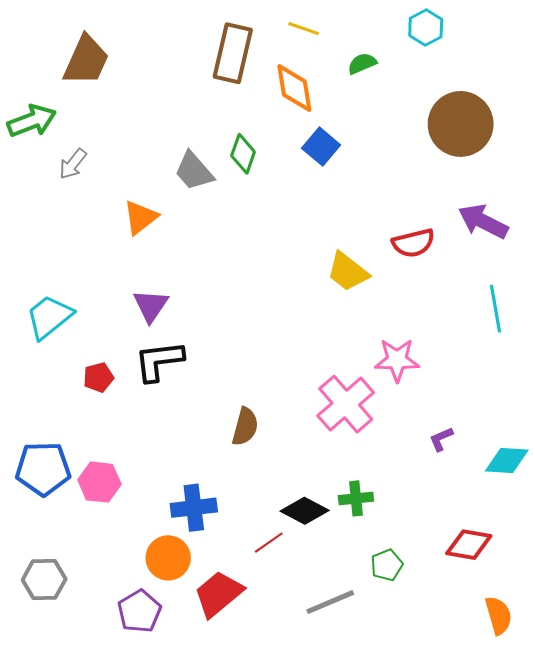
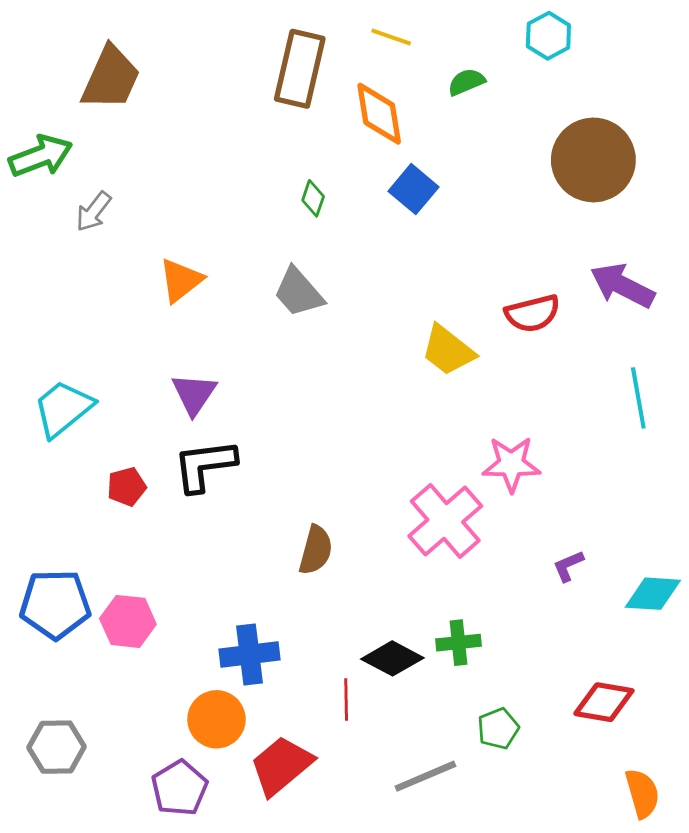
green diamond: (243, 154) -> (313, 198), size x0.7
gray trapezoid: (194, 171) -> (298, 292), moved
red line: (269, 543) -> (346, 699), turned -56

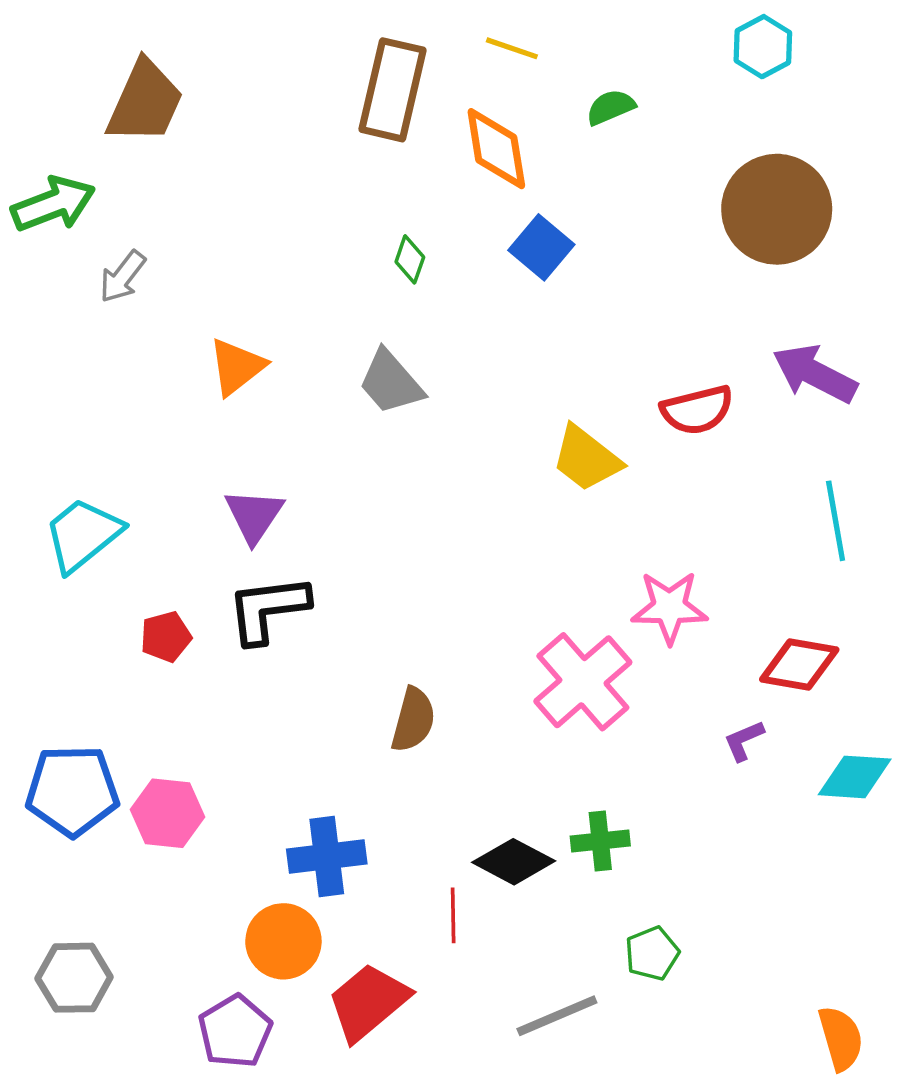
cyan hexagon: (548, 36) -> (763, 47), moved
red diamond: (604, 702) -> (799, 664), moved

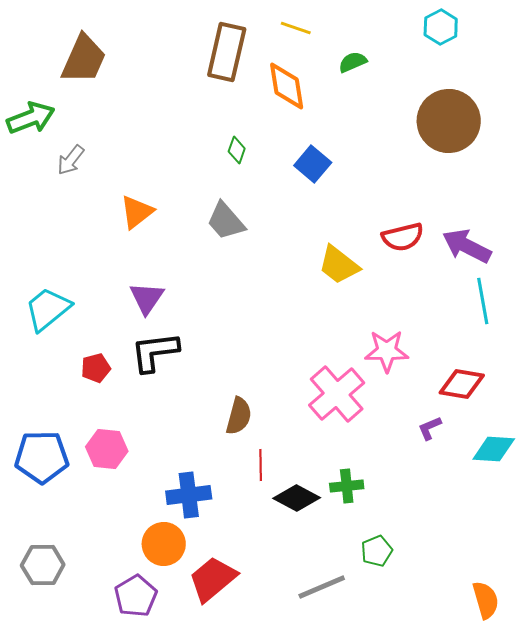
blue square: (541, 247) -> (313, 164), moved
purple arrow: (815, 374) -> (467, 246), moved
pink hexagon: (168, 813) -> (107, 449), moved
red line: (453, 915) -> (261, 465), moved

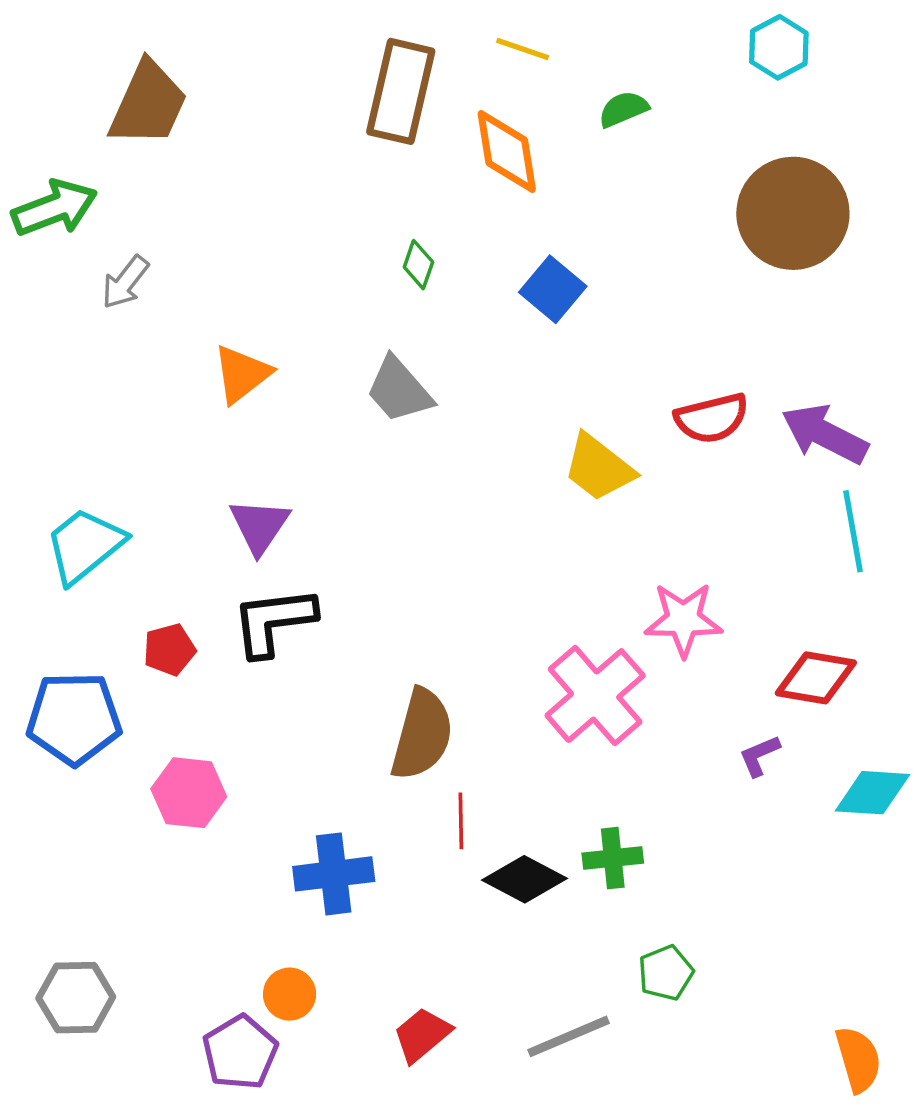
brown semicircle: (239, 416) -> (422, 734), size x1.4
blue pentagon: (42, 457) -> (74, 719), moved
orange circle: (164, 544) -> (290, 994), moved, size x0.7
red trapezoid: (213, 579) -> (422, 1035), moved, size x0.7

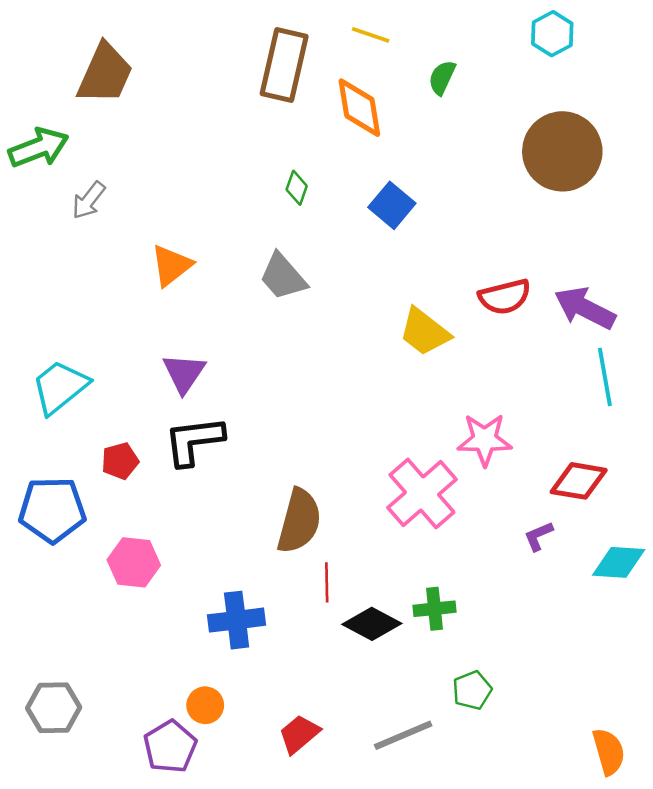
green semicircle: (623, 109) -> (442, 77), turned -42

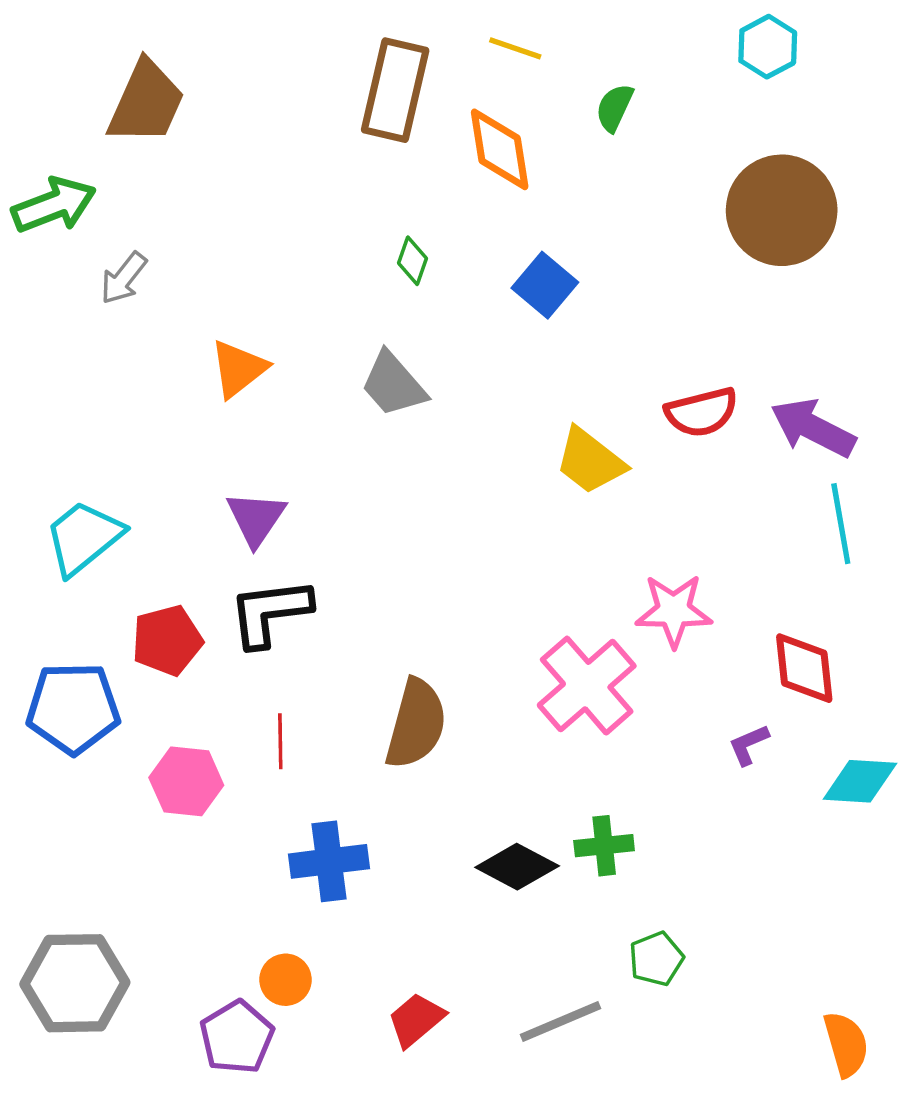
red pentagon: (120, 461) -> (167, 640), size x1.4
red diamond: (579, 481) -> (804, 668), turned 74
red line: (327, 582) -> (280, 741), moved
gray hexagon: (54, 708) -> (75, 983), size x1.4

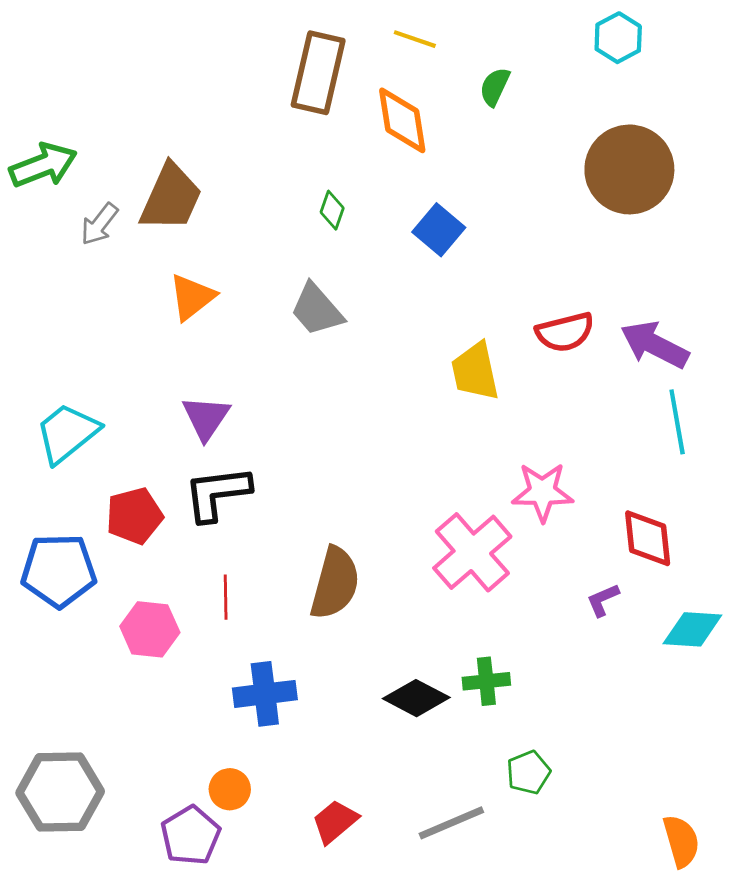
brown trapezoid: (146, 102) -> (171, 198), moved
yellow trapezoid: (590, 461) -> (475, 371), turned 40

